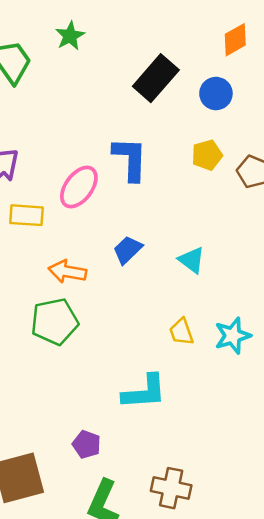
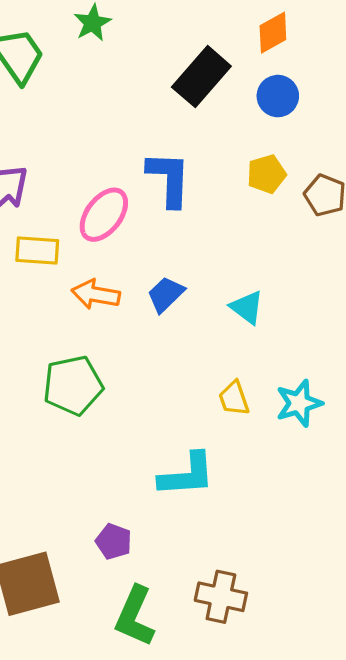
orange diamond: (235, 40) -> (273, 33), moved
orange arrow: (67, 272) -> (96, 294), moved

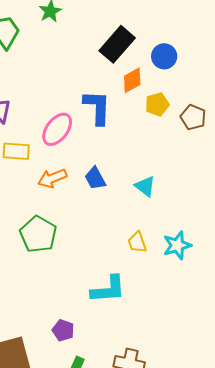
orange diamond: (273, 33) -> (132, 80), moved
orange arrow: (96, 294) -> (52, 178), turned -32
blue trapezoid: (166, 294) -> (95, 178), turned -75
green pentagon: (73, 385) -> (38, 234), turned -30

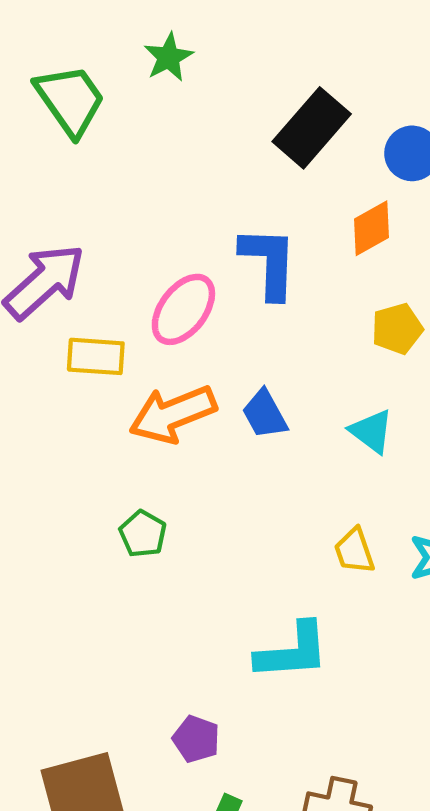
orange diamond: (132, 80) -> (371, 228), moved
yellow pentagon: (157, 104) -> (397, 329), moved
orange arrow: (52, 178) -> (173, 414), size x1.4
green pentagon: (38, 234) -> (143, 534), size x0.6

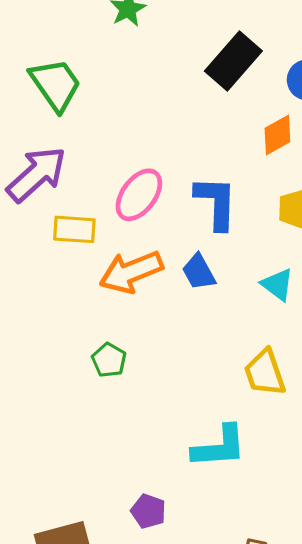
green trapezoid: (70, 100) -> (55, 85), moved
blue L-shape: (269, 262) -> (216, 203), moved
yellow trapezoid: (354, 551) -> (265, 373), size x1.4

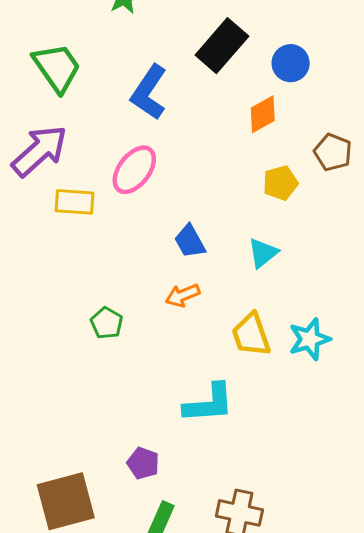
blue L-shape: (216, 203) -> (149, 92), moved, turned -148
orange arrow: (131, 272) -> (183, 295), moved, size x0.6
cyan triangle: (277, 285) -> (263, 253), turned 44

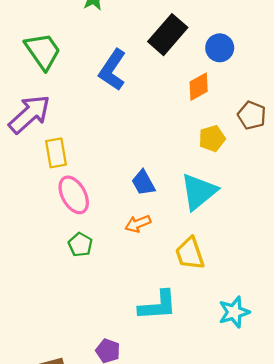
pink ellipse: (134, 170) -> (74, 195), moved, turned -66
yellow rectangle: (74, 202) -> (56, 153), turned 76
cyan triangle: (263, 253) -> (199, 192), size x1.6
cyan star: (310, 339) -> (234, 312), moved

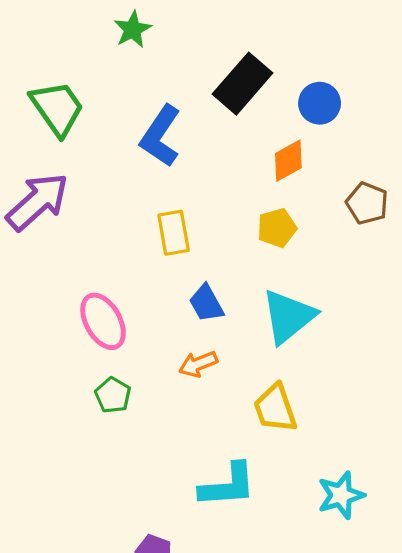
yellow pentagon: (212, 138) -> (277, 228), moved
yellow rectangle: (56, 153) -> (174, 233), moved

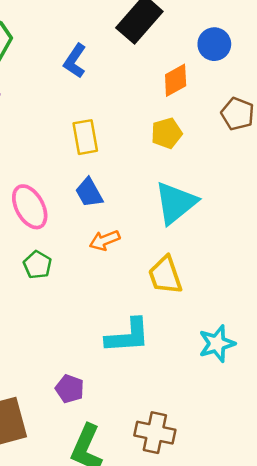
blue circle: (320, 103) -> (214, 44), moved
blue L-shape: (160, 136) -> (75, 61), size x0.7
blue trapezoid: (206, 303) -> (89, 193), moved

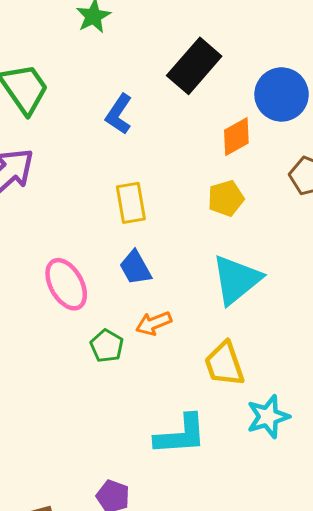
blue circle: (214, 44) -> (282, 94), size x1.4
green pentagon: (37, 265) -> (107, 346), moved
cyan star: (217, 344) -> (268, 417), moved

